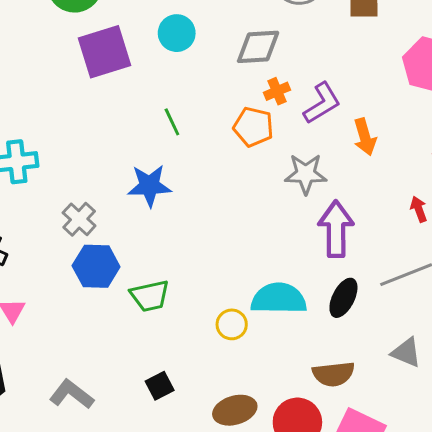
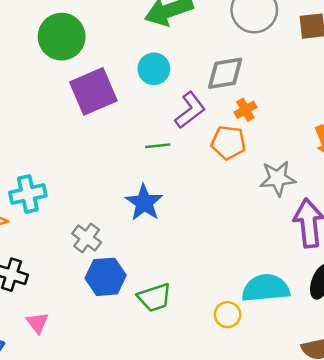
purple L-shape: (322, 103) -> (190, 110), moved
green line: (172, 122) -> (158, 146), turned -65
blue star: (149, 186) -> (144, 203), turned -30

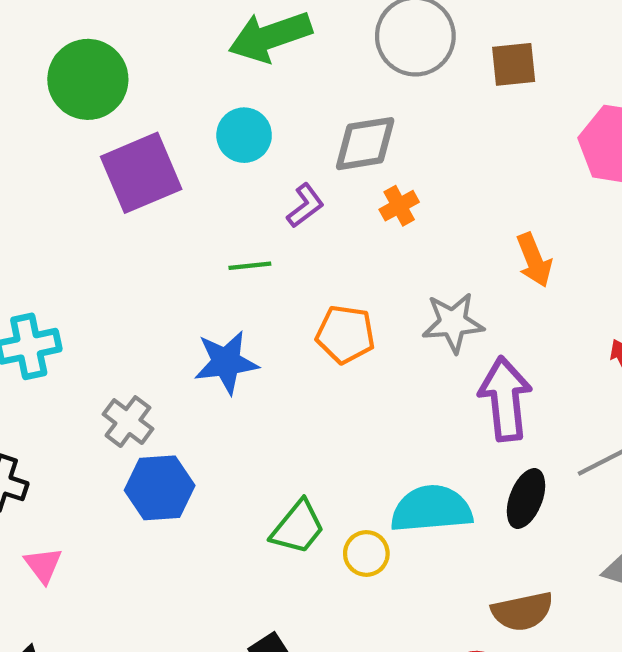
purple L-shape: (190, 110) -> (305, 206), size x0.7
orange pentagon: (228, 143) -> (345, 334), moved
blue star: (144, 203) -> (226, 362), turned 30
green trapezoid: (155, 297) -> (298, 527), moved, turned -33

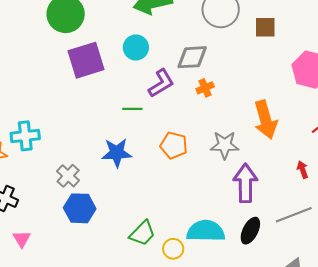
purple L-shape: (305, 206) -> (161, 83), size x1.4
orange arrow: (534, 260) -> (266, 120), size x1.5

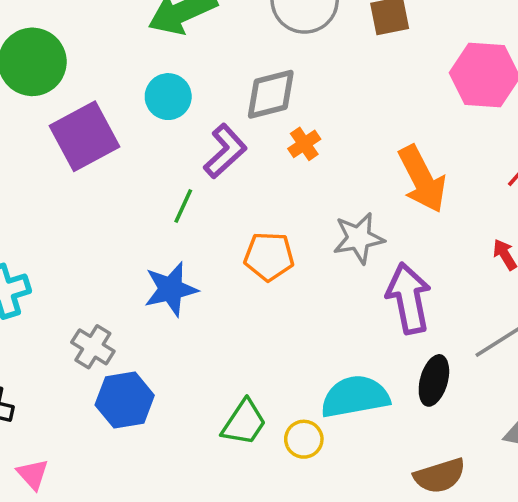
green line: (132, 109) -> (183, 206), turned -54

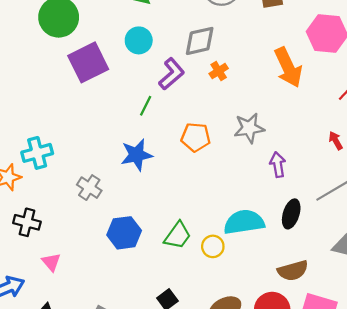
orange arrow: (422, 179) -> (288, 67), moved
purple arrow: (409, 298) -> (278, 165), size x0.6
blue hexagon: (125, 400) -> (124, 233), moved

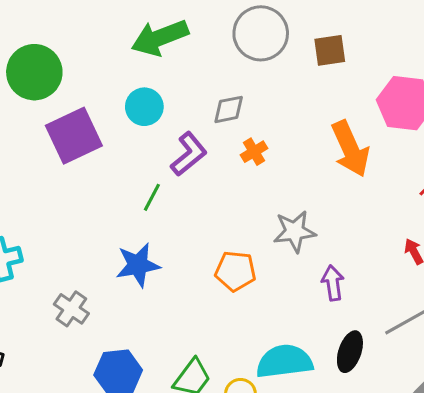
gray diamond: (200, 41) -> (229, 109), size x0.7
orange pentagon: (196, 137) -> (235, 271), moved

